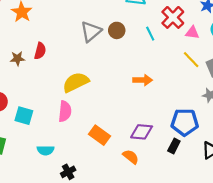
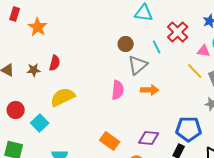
gray triangle: (91, 31) -> (138, 65), moved
pink triangle: (192, 33) -> (204, 51), moved
yellow semicircle: (76, 82) -> (63, 97), moved
pink semicircle: (65, 111) -> (118, 90), moved
cyan square: (24, 116) -> (40, 123), turned 30

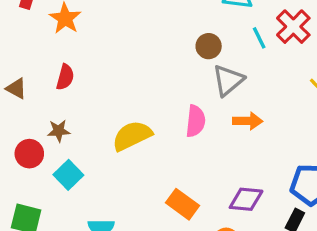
cyan line: (157, 47) -> (259, 38), moved
red semicircle: (55, 63) -> (65, 77), moved
brown star: (34, 70) -> (59, 131), moved
yellow semicircle: (63, 97) -> (132, 136), moved

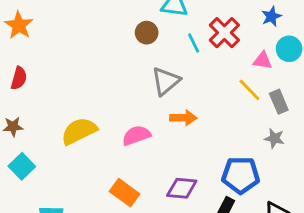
brown circle: (209, 46) -> (147, 33), moved
pink semicircle: (196, 121) -> (136, 135), moved, turned -116

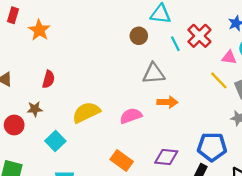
red semicircle: (19, 78) -> (48, 79), moved
gray triangle: (166, 81) -> (154, 74), turned 35
cyan square: (22, 166) -> (55, 141), moved

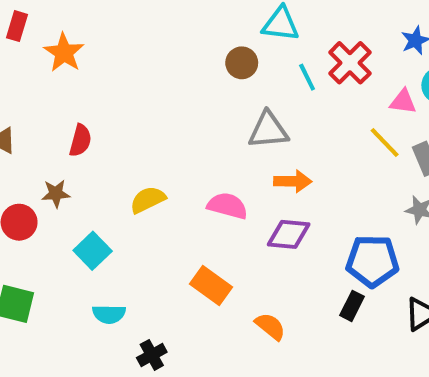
yellow semicircle: (86, 112) -> (148, 200), size x0.7
pink semicircle: (131, 116) -> (227, 206), turned 35
purple diamond: (166, 157) -> (289, 234), moved

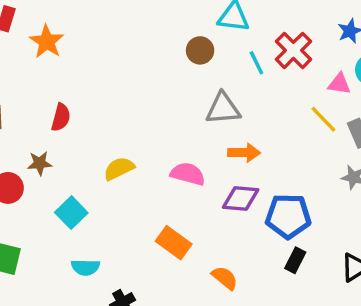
blue pentagon: (372, 261) -> (288, 216), moved

